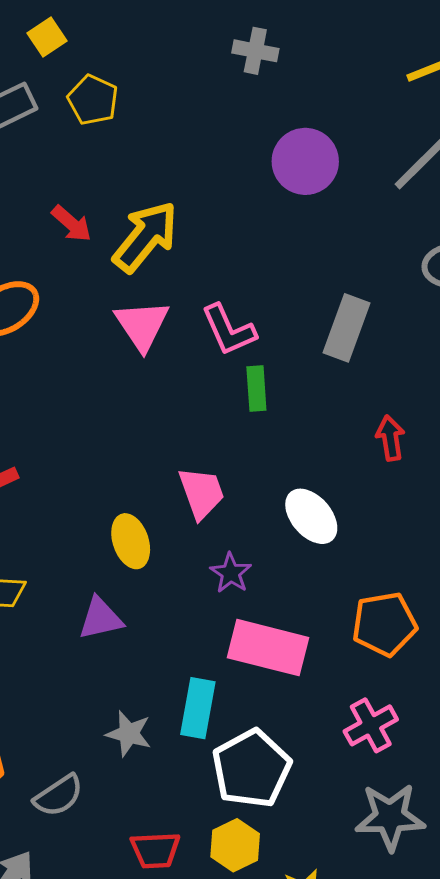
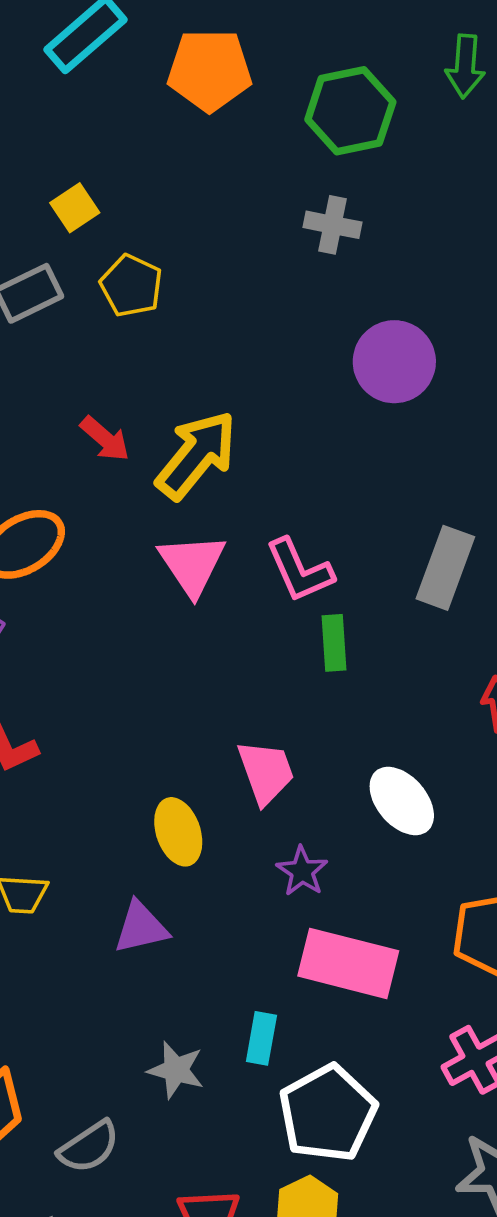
cyan rectangle: (198, 708) -> (261, 1038), size x0.7

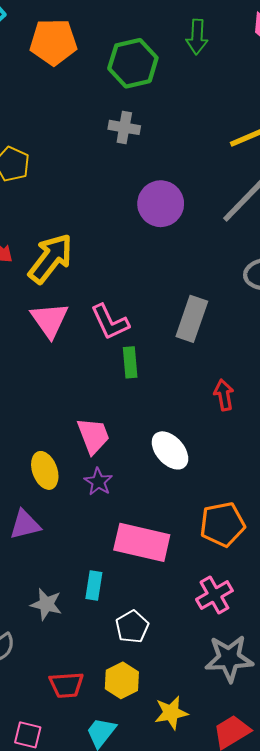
purple star: (302, 871) -> (98, 482), moved
white pentagon: (328, 1113) -> (132, 627), size x0.6

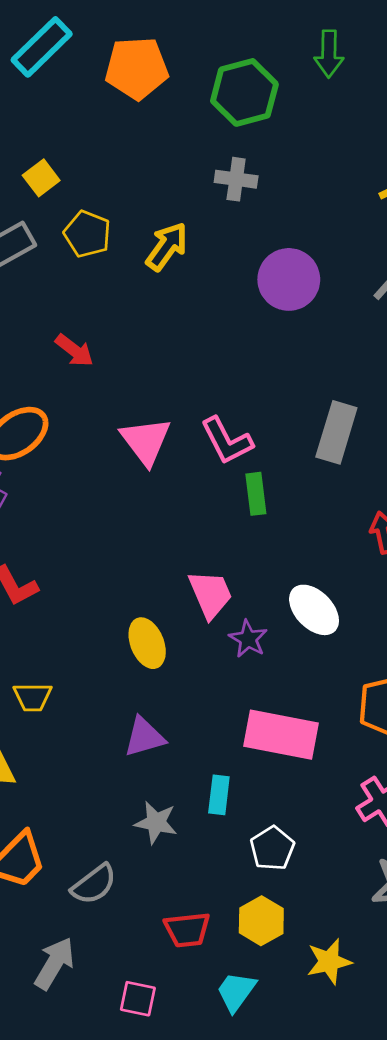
yellow arrow: (51, 258) -> (167, 246), moved, size x0.7
purple star: (98, 482) -> (248, 639), moved
purple triangle: (25, 525) -> (144, 737), moved

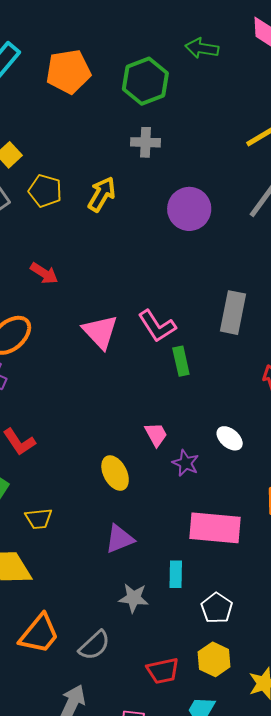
green arrow: (329, 54) -> (202, 48), turned 104
pink trapezoid: (210, 594) -> (156, 434), size x0.7
white ellipse: (314, 610) -> (230, 438), size x0.7

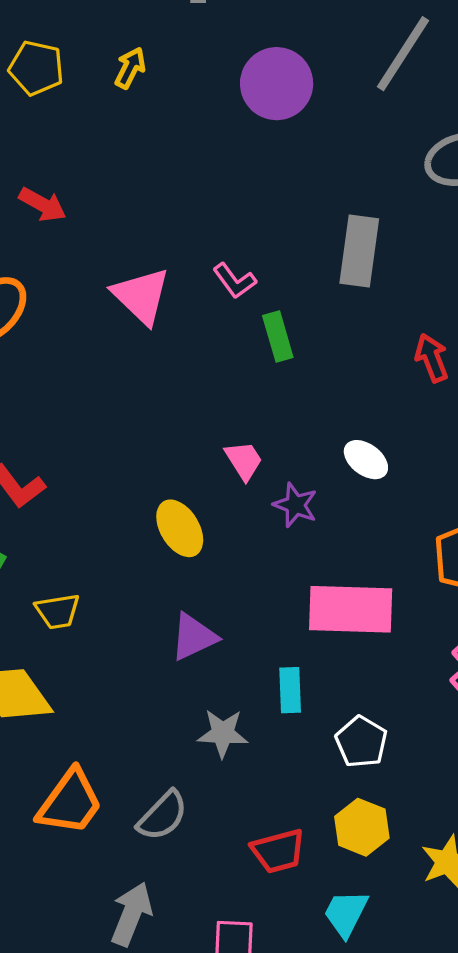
yellow arrow: (102, 194) -> (130, 68), size x0.7
pink L-shape: (157, 326) -> (235, 281), size x0.7

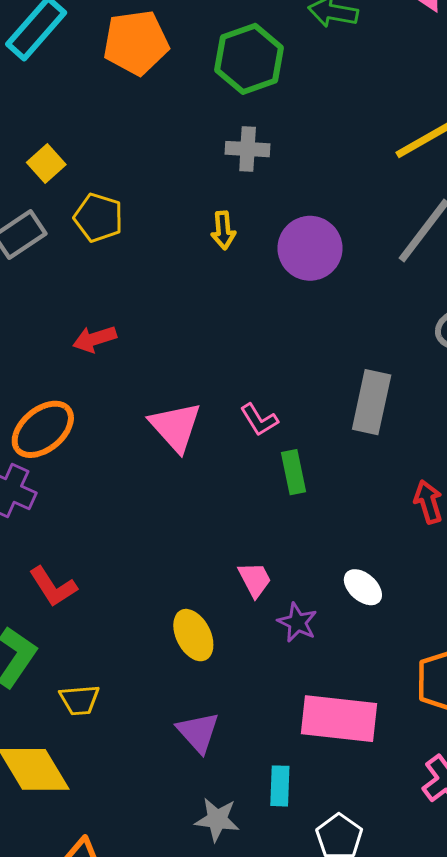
yellow arrow: (130, 68) -> (223, 230), moved, turned 144
red arrow: (43, 204) -> (95, 339), turned 129
purple triangle: (194, 637) -> (198, 732), turned -51

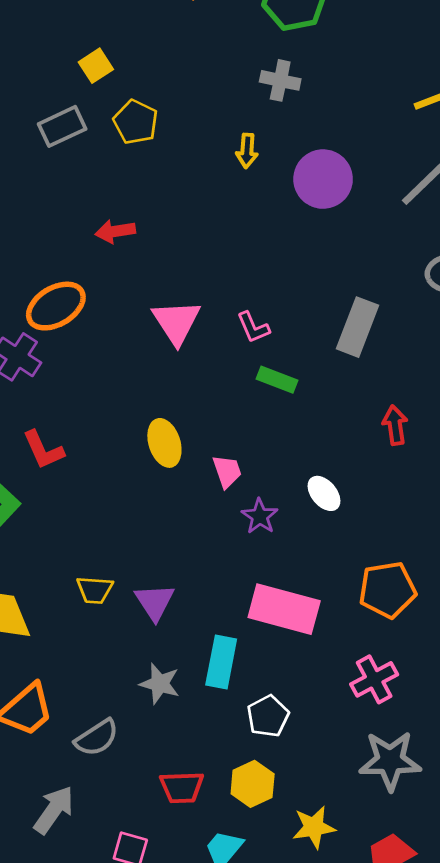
green rectangle: (293, 472) -> (277, 380), turned -66
yellow ellipse: (193, 635) -> (164, 443), moved
yellow trapezoid: (79, 700) -> (95, 590), moved
cyan rectangle: (280, 786) -> (221, 662), size x1.4

